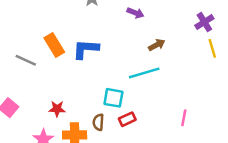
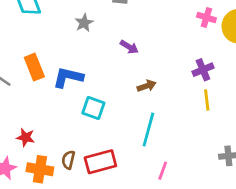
cyan line: (144, 73) -> (148, 129), moved, turned -68
cyan square: (113, 98) -> (93, 108), moved
red rectangle: (127, 119) -> (100, 162), size x1.6

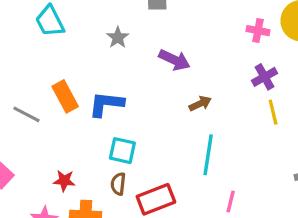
pink cross: (206, 17) -> (258, 31), moved
purple arrow: (129, 47) -> (174, 60), size x1.4
cyan square: (93, 108) -> (122, 151), moved
brown semicircle: (68, 160) -> (118, 184), moved

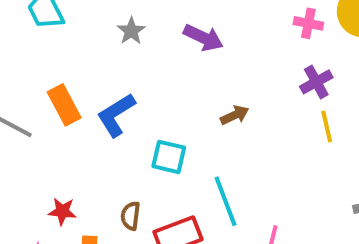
purple arrow: (174, 60) -> (203, 38), moved
blue L-shape: (106, 104) -> (116, 115), turned -39
cyan square: (122, 151) -> (169, 157), moved
cyan line: (208, 155) -> (225, 201), moved, turned -30

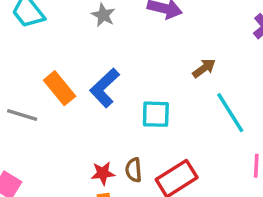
cyan line: (225, 201) -> (230, 113), moved
red star: (62, 211) -> (103, 173), moved

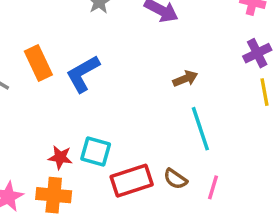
cyan square: (156, 114) -> (96, 152), moved
brown semicircle: (134, 170) -> (175, 179), moved, turned -65

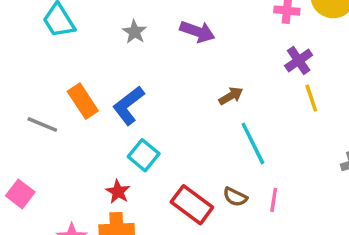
cyan square: (96, 152) -> (144, 155), moved, turned 32
red star: (60, 157) -> (118, 192), turned 30
red rectangle: (132, 181) -> (192, 205), turned 63

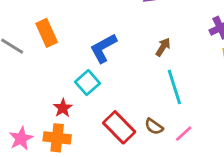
brown arrow: (231, 96) -> (163, 47), turned -36
blue L-shape: (128, 105) -> (103, 48), moved
pink line: (274, 200) -> (184, 134), turned 30

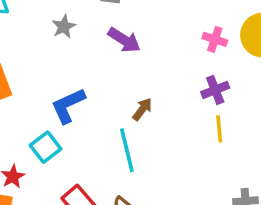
cyan line: (174, 87) -> (127, 150), moved

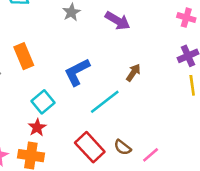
cyan square: (46, 147) -> (43, 102), moved
cyan line: (127, 150) -> (105, 102), moved, turned 68

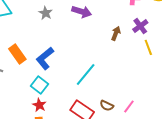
blue L-shape: (77, 72) -> (45, 58), moved
brown arrow: (133, 73) -> (116, 33), moved

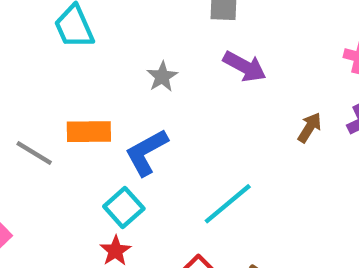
gray star: (46, 13) -> (162, 77), moved
orange rectangle: (17, 54) -> (89, 132), turned -66

